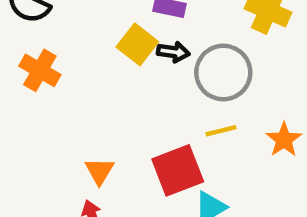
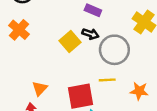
yellow square: (137, 44) -> (70, 42), moved
orange star: (284, 140) -> (139, 91), turned 30

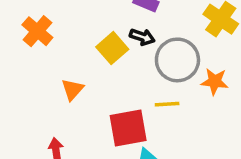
orange triangle: (40, 88) -> (72, 89), moved
orange star: (139, 91) -> (215, 82), moved

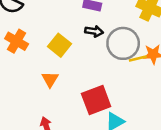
yellow square: (112, 48) -> (59, 45), moved
yellow line: (167, 104) -> (138, 59), moved

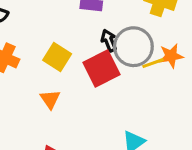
black arrow: (94, 31) -> (109, 41), moved, turned -114
red square: (96, 100) -> (101, 68), moved

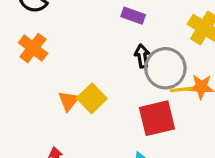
yellow square: (57, 57) -> (92, 98), moved
red square: (101, 68) -> (157, 118), moved

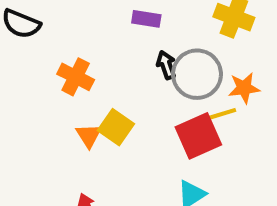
orange cross: (33, 48) -> (76, 77), moved
yellow line: (181, 90) -> (222, 114), moved

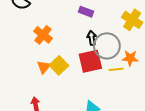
red square: (198, 136) -> (90, 61), moved

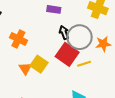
red square: (90, 61) -> (67, 54), turned -30
yellow line: (116, 69) -> (84, 64), moved

